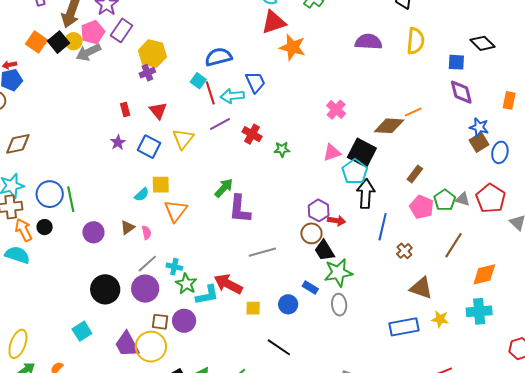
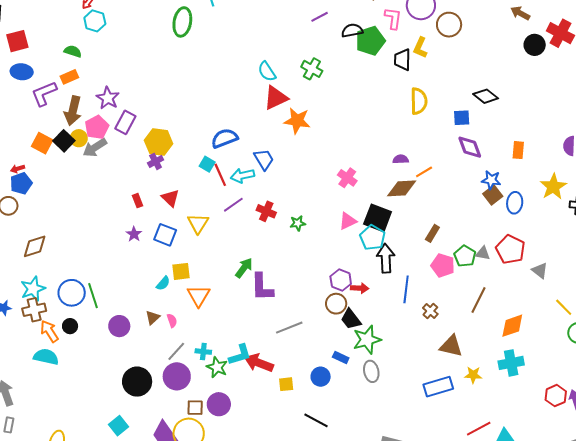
purple semicircle: (368, 42) -> (401, 159), moved, size x0.6
cyan L-shape: (207, 295) -> (240, 355), moved

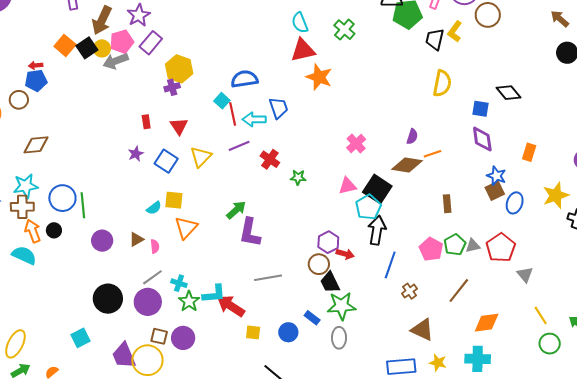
purple semicircle: (401, 159) -> (412, 136), turned 98
brown rectangle: (432, 233) -> (447, 204), moved, turned -48
gray triangle: (483, 253) -> (473, 246), turned -35

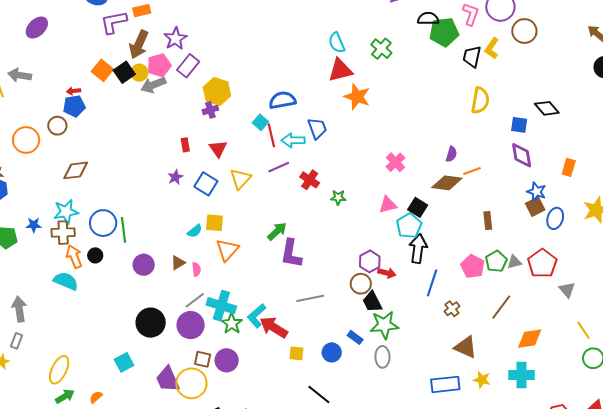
black square: (377, 189) -> (418, 207), size x0.7
cyan cross: (179, 283) -> (221, 306), size x1.8
cyan L-shape: (214, 294) -> (257, 316), turned 145

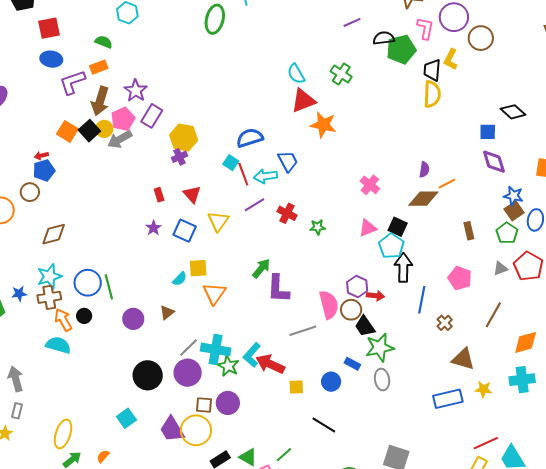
yellow semicircle: (480, 100) -> (432, 94), moved
green pentagon: (496, 261) -> (507, 233), moved
pink semicircle: (196, 269) -> (329, 305), moved, size x2.0

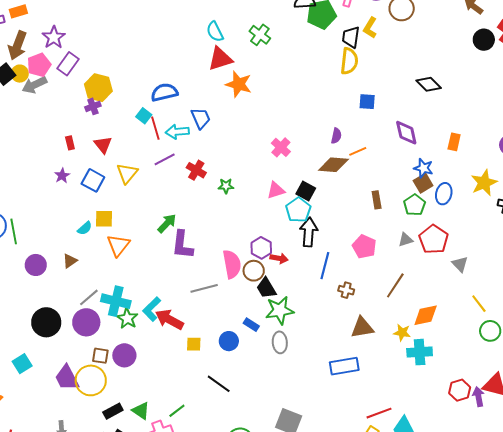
blue square: (488, 132) -> (367, 102), moved
brown cross: (445, 323) -> (346, 290), turned -35
brown triangle: (463, 359) -> (362, 328), turned -30
yellow star: (484, 389) -> (402, 333), moved

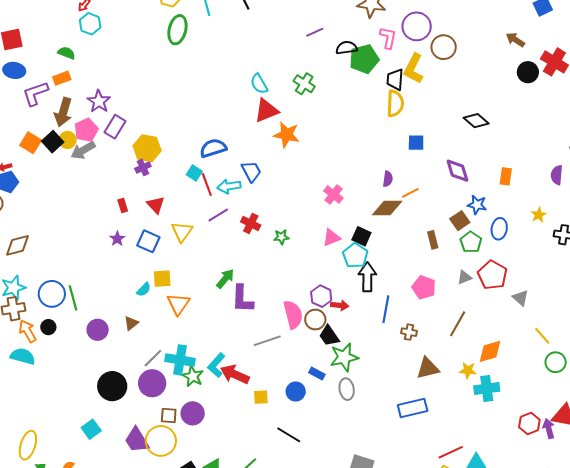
yellow L-shape: (370, 28) -> (414, 69), size x1.4
brown square: (423, 183) -> (460, 221), moved
yellow star: (484, 183) -> (539, 215), size x0.6

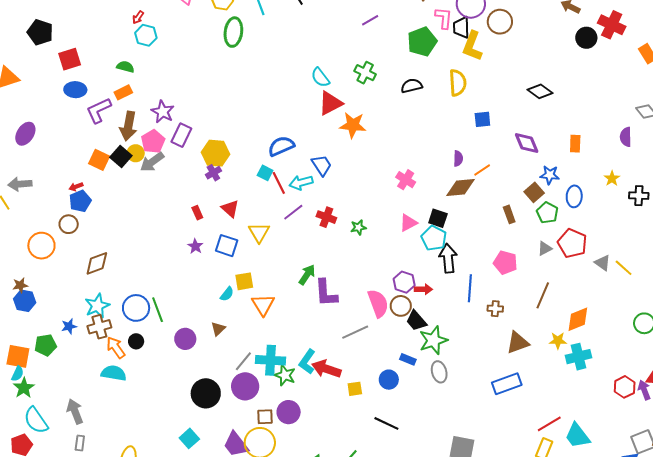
black semicircle: (347, 48) -> (412, 86), moved
black trapezoid: (395, 79) -> (461, 28), moved
yellow line: (542, 336) -> (624, 268), moved

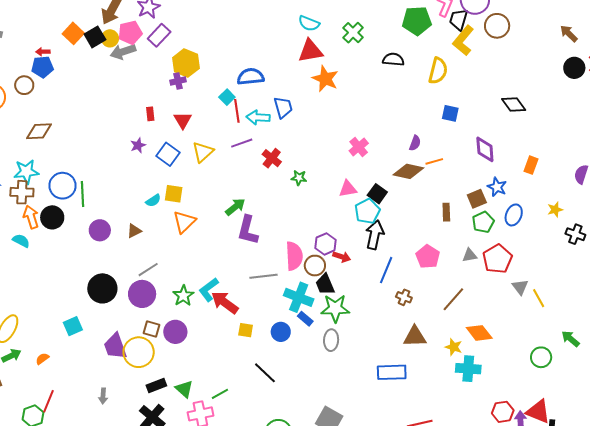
cyan semicircle: (320, 77) -> (309, 23), turned -50
orange diamond: (578, 319) -> (479, 333), turned 56
black circle: (136, 341) -> (52, 217), size x1.5
cyan cross: (270, 360) -> (299, 297), moved
cyan semicircle: (114, 373) -> (21, 241), size x0.7

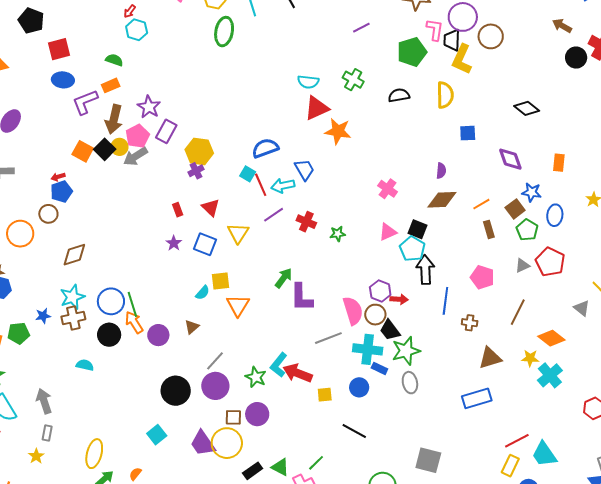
orange line: (434, 161) -> (481, 204), moved
orange arrow: (31, 217) -> (134, 322), moved
gray triangle: (520, 287) -> (582, 308), moved
cyan cross: (468, 369) -> (550, 375), turned -30

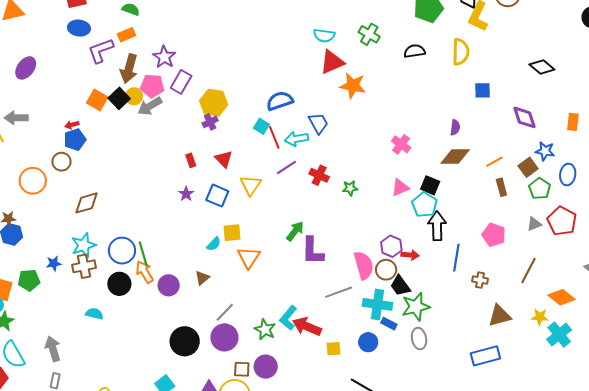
pink pentagon: (138, 136) -> (152, 86), turned 30

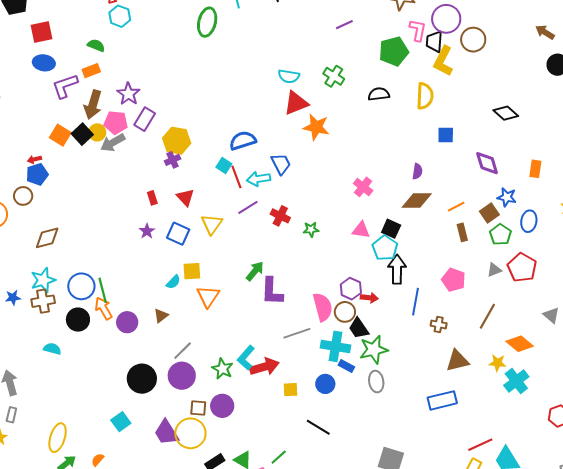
pink triangle: (400, 187) -> (361, 230), turned 30
red arrow: (307, 327) -> (264, 367), turned 140

